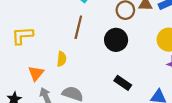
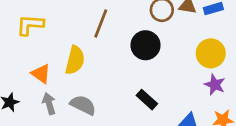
yellow semicircle: (62, 59) -> (75, 60), size x1.5
orange triangle: (36, 73) -> (41, 74), turned -42

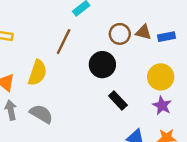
black rectangle: (147, 100) -> (118, 101), moved

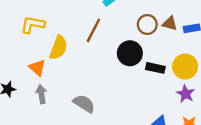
yellow semicircle: (37, 73) -> (58, 48), moved
black rectangle: (118, 101) -> (155, 68), moved, turned -36
gray semicircle: (41, 114) -> (84, 104), moved

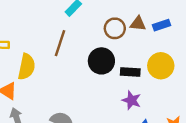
purple star: (186, 94) -> (131, 100), moved

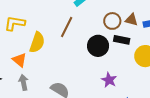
black rectangle: (130, 72) -> (122, 40), moved
purple star: (131, 100) -> (109, 80), moved

